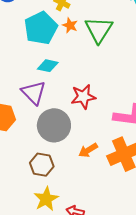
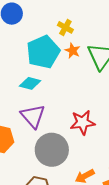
cyan diamond: (48, 66) -> (30, 83), moved

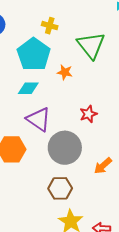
orange star: (73, 51) -> (65, 72), moved
red star: (83, 122) -> (88, 114), size x0.7

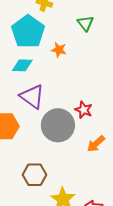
green triangle: (91, 45) -> (85, 23), size x0.6
red star: (88, 114) -> (84, 110), moved, turned -30
brown hexagon: (60, 188) -> (34, 175), moved

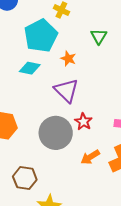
purple triangle: (32, 97) -> (66, 90), moved

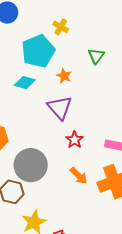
gray circle: (56, 133) -> (31, 165), moved
orange arrow: (90, 157) -> (79, 176), turned -108

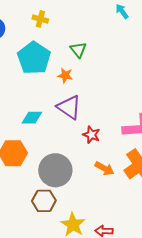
yellow cross: (61, 27) -> (40, 19), moved
green triangle: (96, 56) -> (78, 50), moved
cyan diamond: (25, 83) -> (32, 118), moved

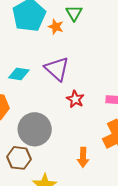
orange star: (65, 75) -> (56, 27), moved
orange arrow: (104, 168) -> (83, 157), moved, turned 54

